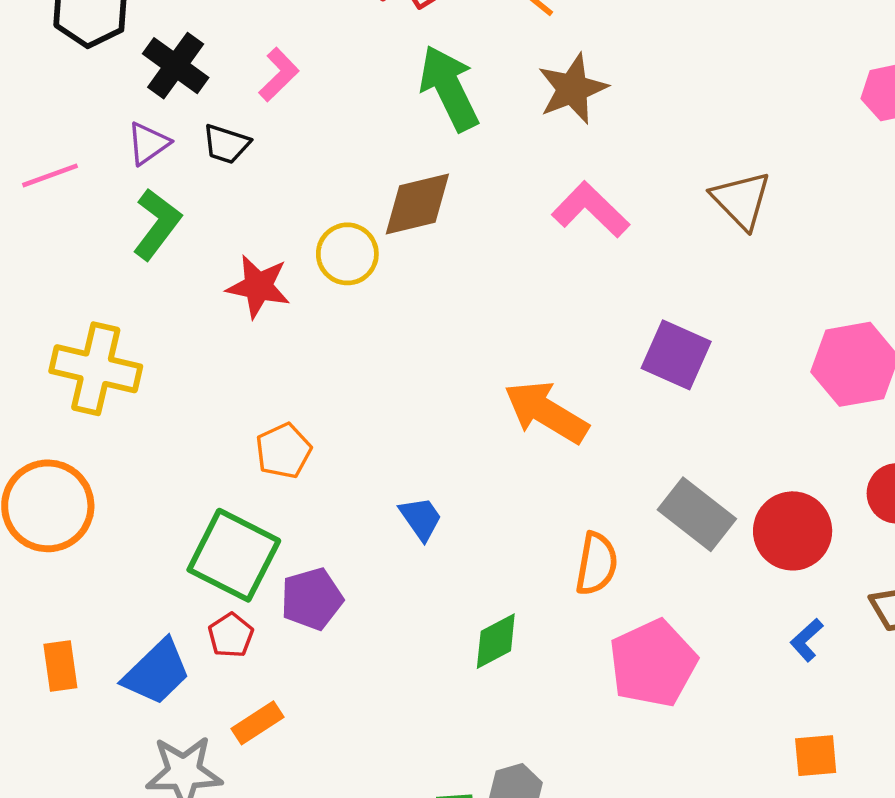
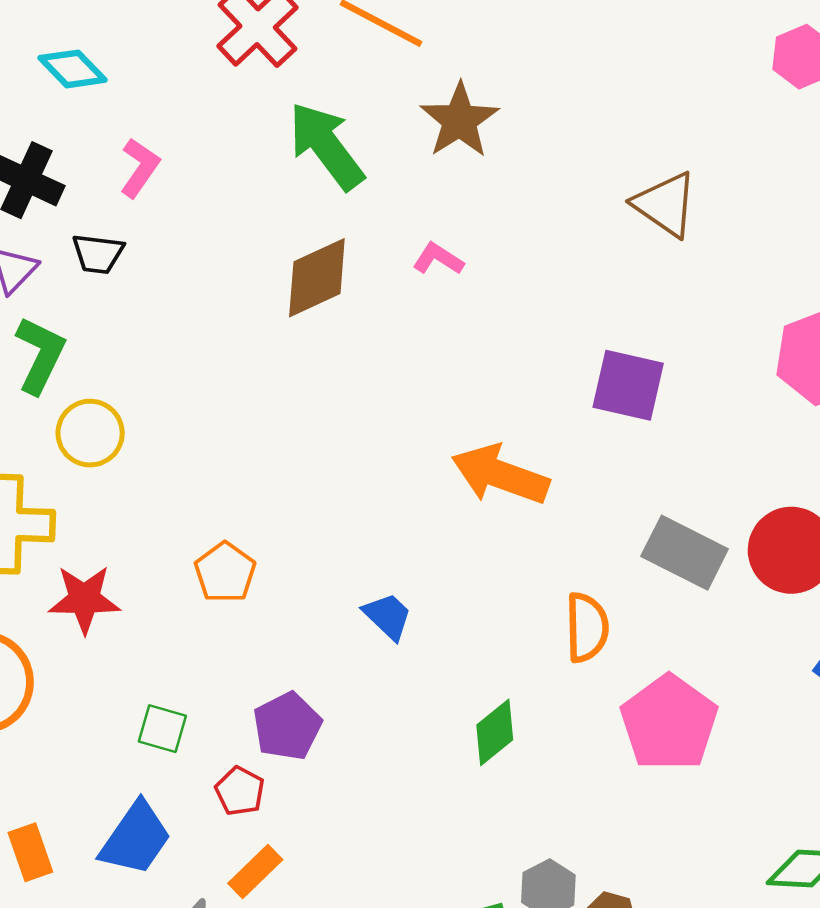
pink L-shape: (591, 210) -> (438, 259), moved, size x0.6
yellow circle: (347, 254) -> (90, 433), moved
red star: (258, 286) -> (84, 599), moved
green square: (234, 555) -> (162, 729), moved, size x0.5
red pentagon: (231, 635) -> (240, 791), moved

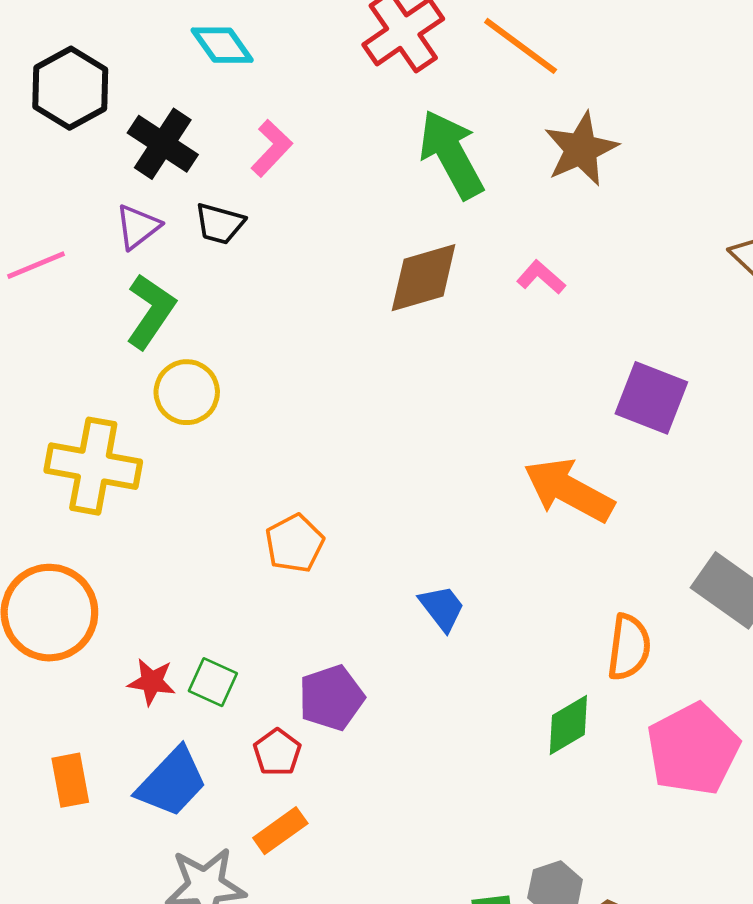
purple square: (628, 385) -> (651, 398), moved
red star: (84, 599) -> (152, 682), moved, size x0.7
green diamond: (495, 732) -> (568, 725), moved

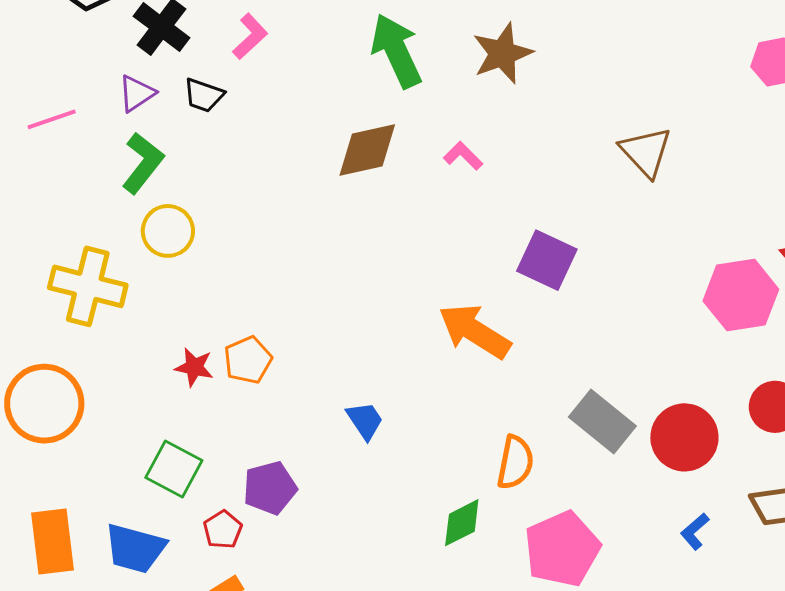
red star: (152, 682) -> (194, 367), moved
green square: (213, 682) -> (174, 469), size x1.4
orange rectangle: (70, 780) -> (52, 541), size x1.5
blue trapezoid: (172, 782) -> (135, 548), turned 58

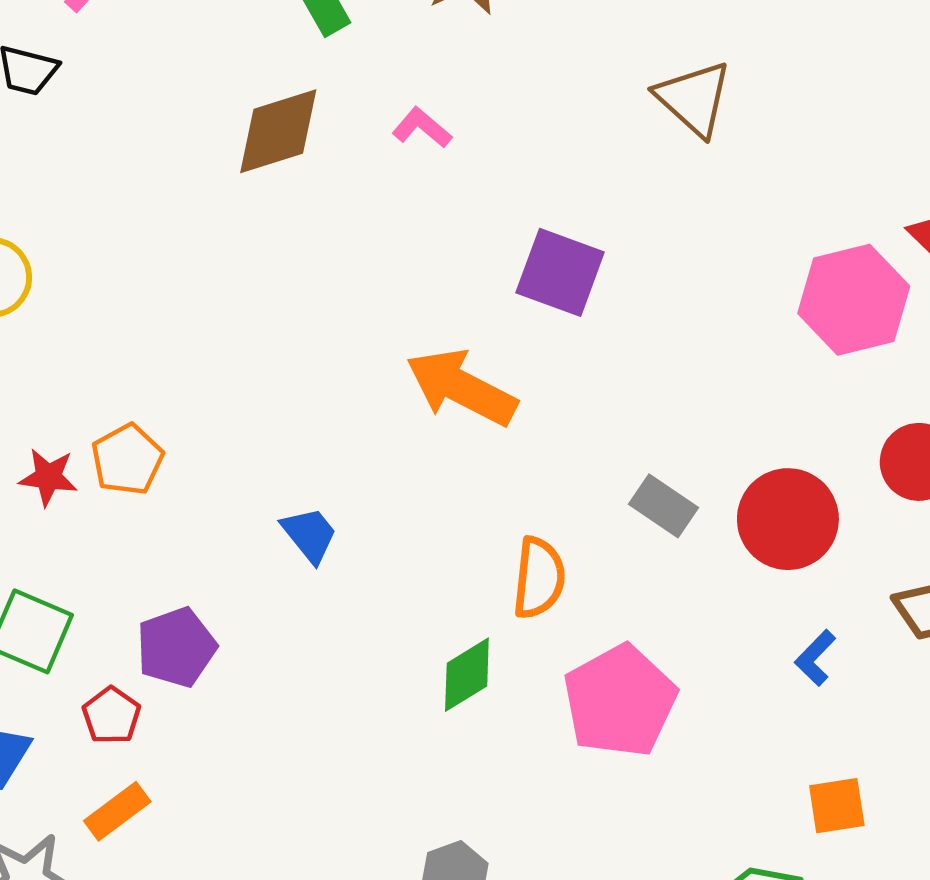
gray rectangle: (602, 422) -> (664, 506), size x0.7

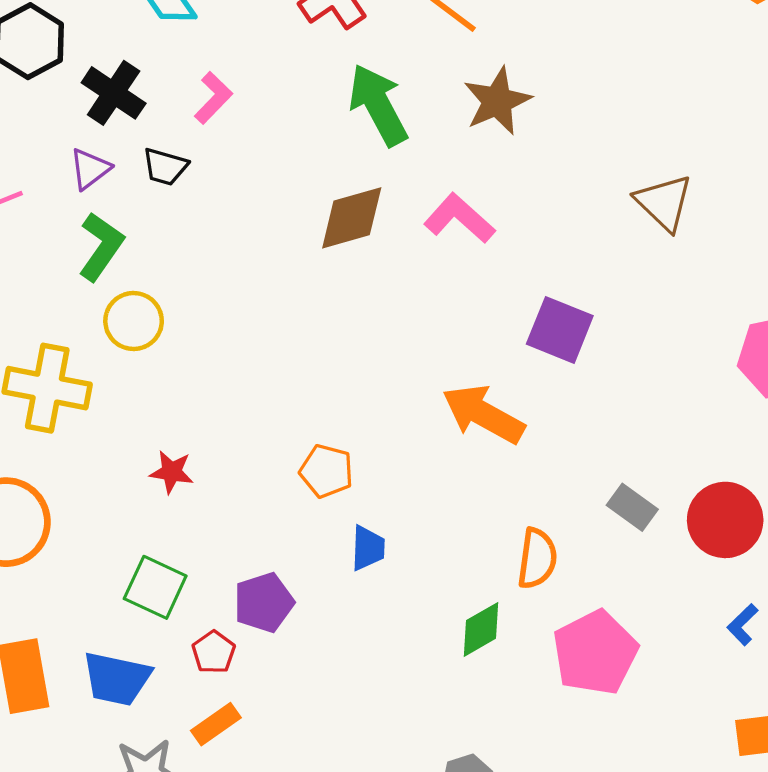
pink L-shape: (422, 128) -> (459, 218), size x1.6
orange pentagon: (127, 459) -> (326, 471), moved, turned -30
blue trapezoid: (309, 535) -> (368, 548), moved, turned 39

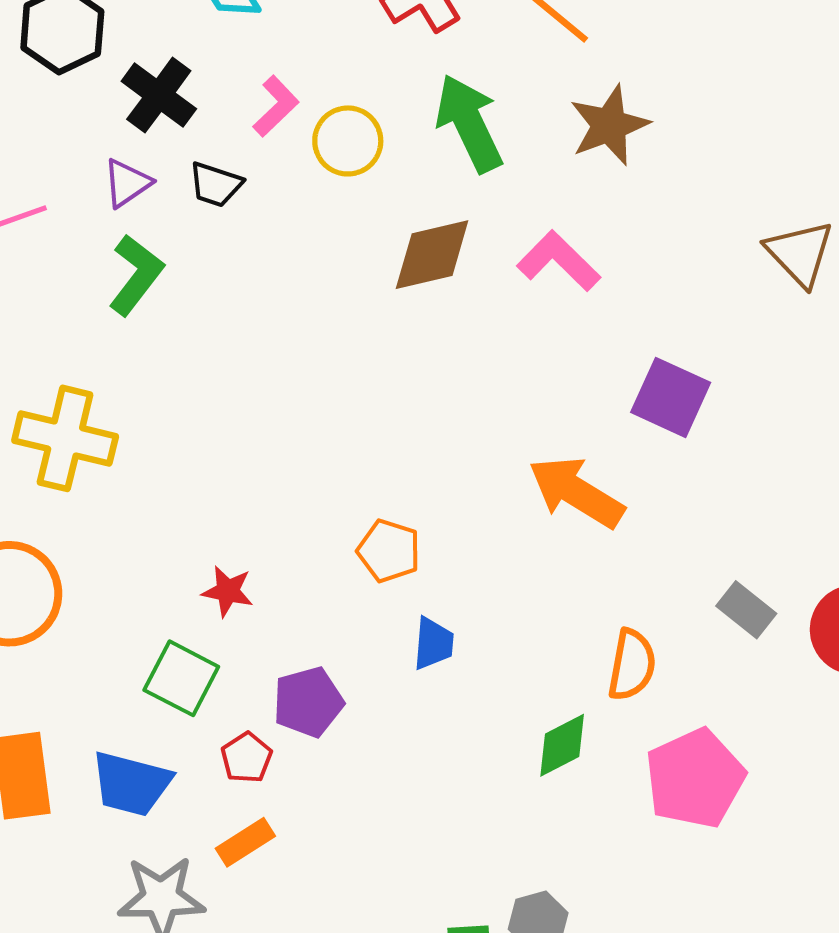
yellow circle: (134, 321) -> (348, 141), moved
red star: (172, 472) -> (228, 591), moved

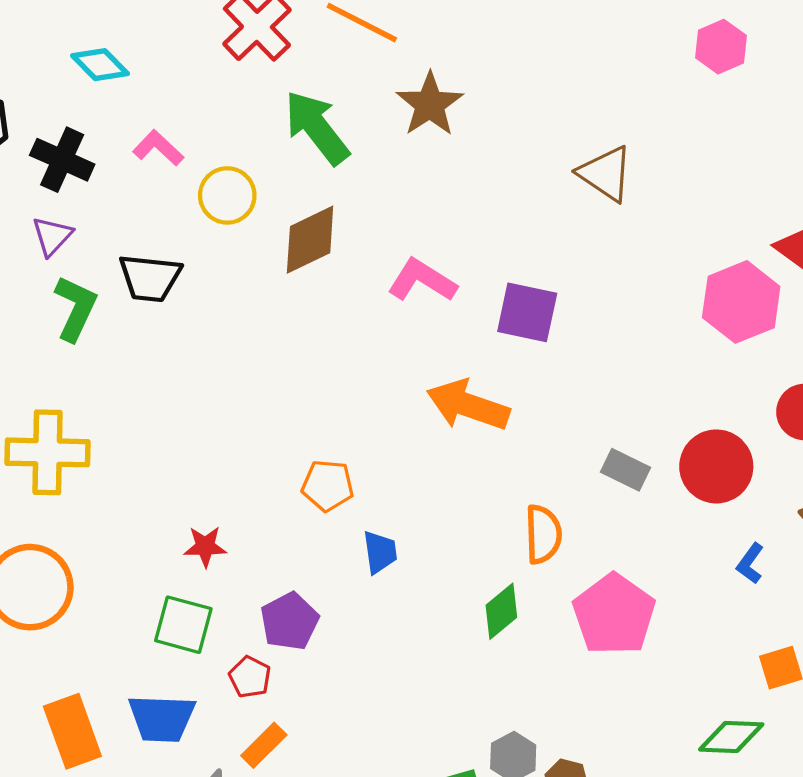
pink L-shape: (276, 106) -> (158, 148), turned -81
yellow circle: (348, 141) -> (227, 195), moved
black trapezoid: (216, 184) -> (150, 278), moved, size x1.4
pink L-shape: (559, 261) -> (422, 280), moved

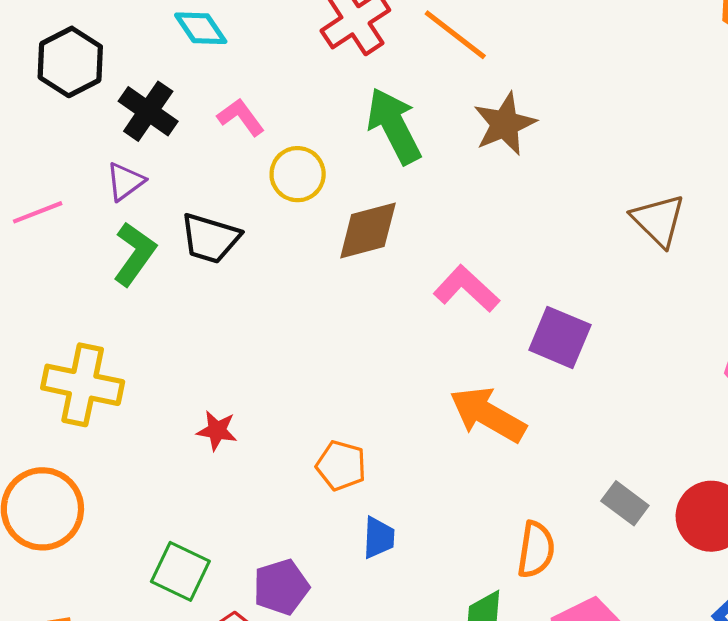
red star: (205, 546) -> (217, 431), moved

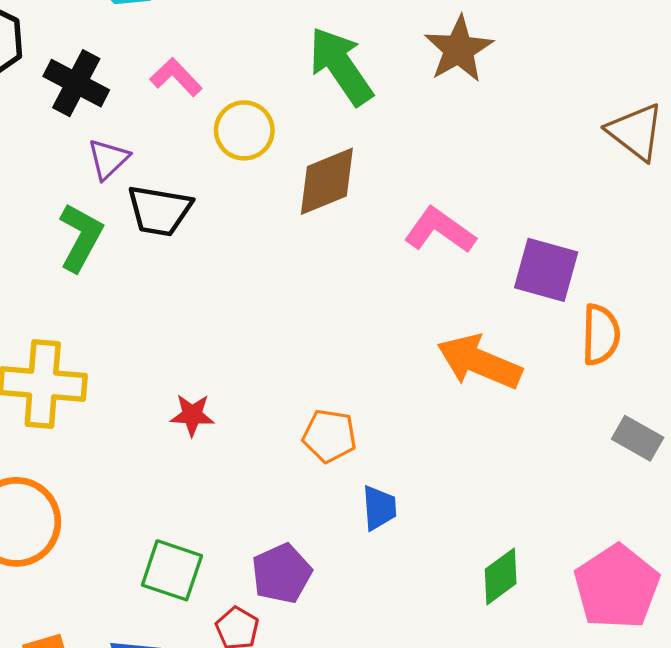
purple triangle: (125, 182) -> (108, 159), moved
orange semicircle: (536, 550) -> (601, 335), moved

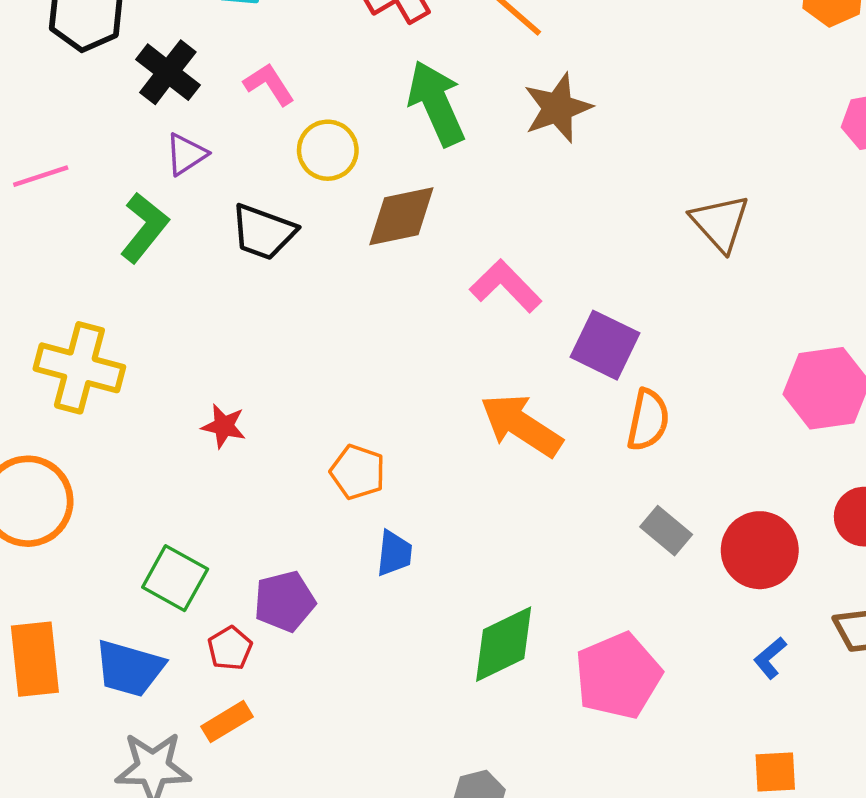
black trapezoid: (159, 211) -> (263, 232), moved
green diamond: (501, 576) -> (504, 644), size x1.4

